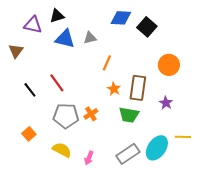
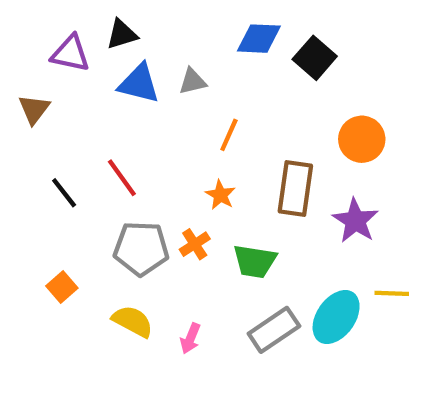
orange star: (114, 89) -> (220, 195), moved
purple star: (166, 103) -> (355, 221), size x1.5
green trapezoid: (129, 115) -> (255, 261), moved

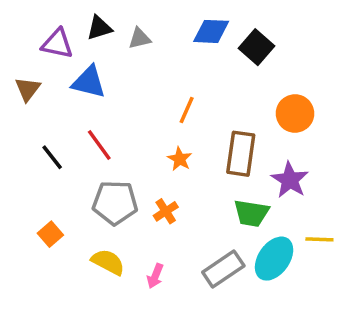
gray triangle: (193, 81) -> (139, 38), moved
blue triangle: (139, 84) -> (89, 82), moved
orange cross: (195, 244) -> (166, 211), moved
green trapezoid: (255, 261) -> (251, 213), moved

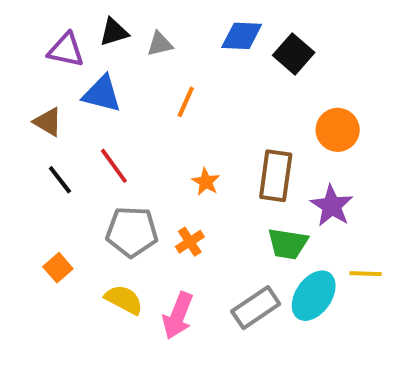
brown triangle: (28, 89) -> (48, 122), moved, turned -36
orange line: (187, 110) -> (186, 102), moved
pink arrow: (155, 276) -> (178, 316), size x1.6

